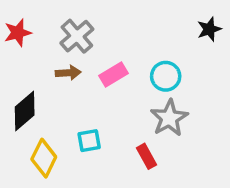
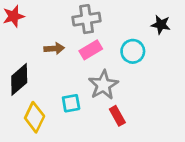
black star: (209, 29) -> (161, 25), moved, turned 30
gray cross: (77, 36) -> (86, 19), moved, turned 32
gray star: (169, 118) -> (103, 85), moved

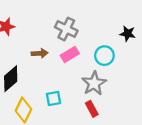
gray cross: (86, 19) -> (66, 29), turned 35
gray star: (103, 85) -> (94, 83), moved

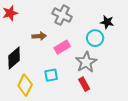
black star: (128, 34) -> (107, 22), moved
pink rectangle: (70, 54) -> (62, 47), moved

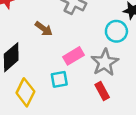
brown arrow: (39, 36) -> (44, 29), turned 40
pink rectangle: (62, 47) -> (74, 56), moved

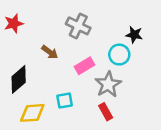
pink rectangle: (74, 56) -> (84, 66), moved
yellow diamond: (25, 92) -> (32, 113), turned 60

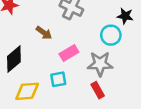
pink rectangle: (84, 66) -> (69, 53), moved
gray star: (108, 84) -> (100, 64), turned 30

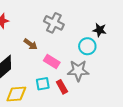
pink rectangle: (69, 53) -> (52, 61), turned 63
red rectangle: (98, 90) -> (62, 87), moved

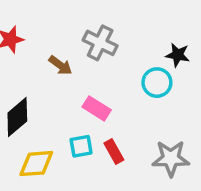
brown arrow: (31, 44) -> (60, 65), moved
gray star: (78, 71) -> (171, 158), moved

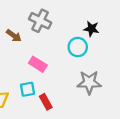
red rectangle: (114, 151) -> (46, 102), moved
gray star: (171, 158) -> (89, 82), moved

